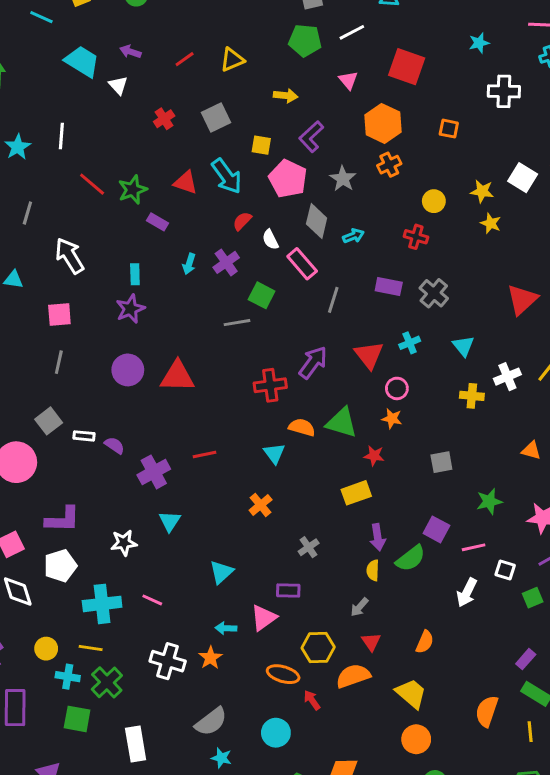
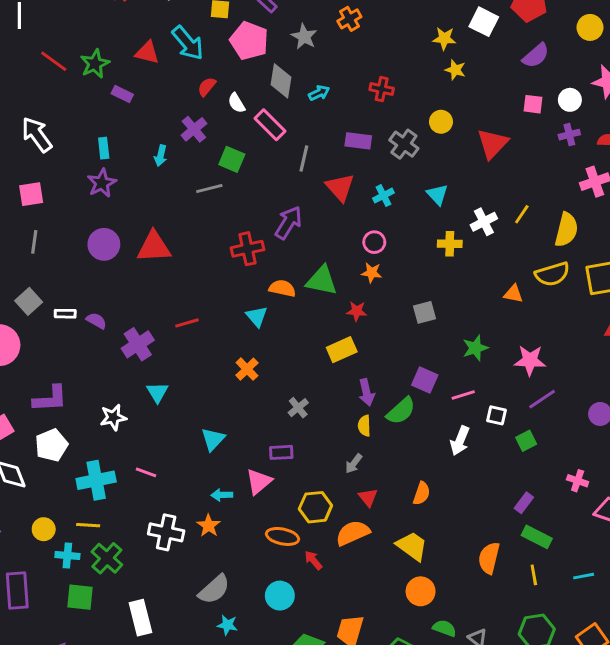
yellow circle: (434, 201) -> (441, 122), moved
cyan arrow: (189, 264) -> (161, 156), moved
red triangle: (369, 355) -> (340, 187), moved

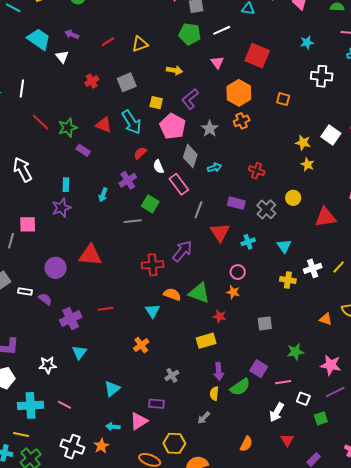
red triangle: (493, 144) -> (326, 217), turned 30
pink square: (31, 194) -> (28, 224), moved
purple circle: (104, 244) -> (56, 268), moved
red triangle: (368, 497) -> (287, 440), moved

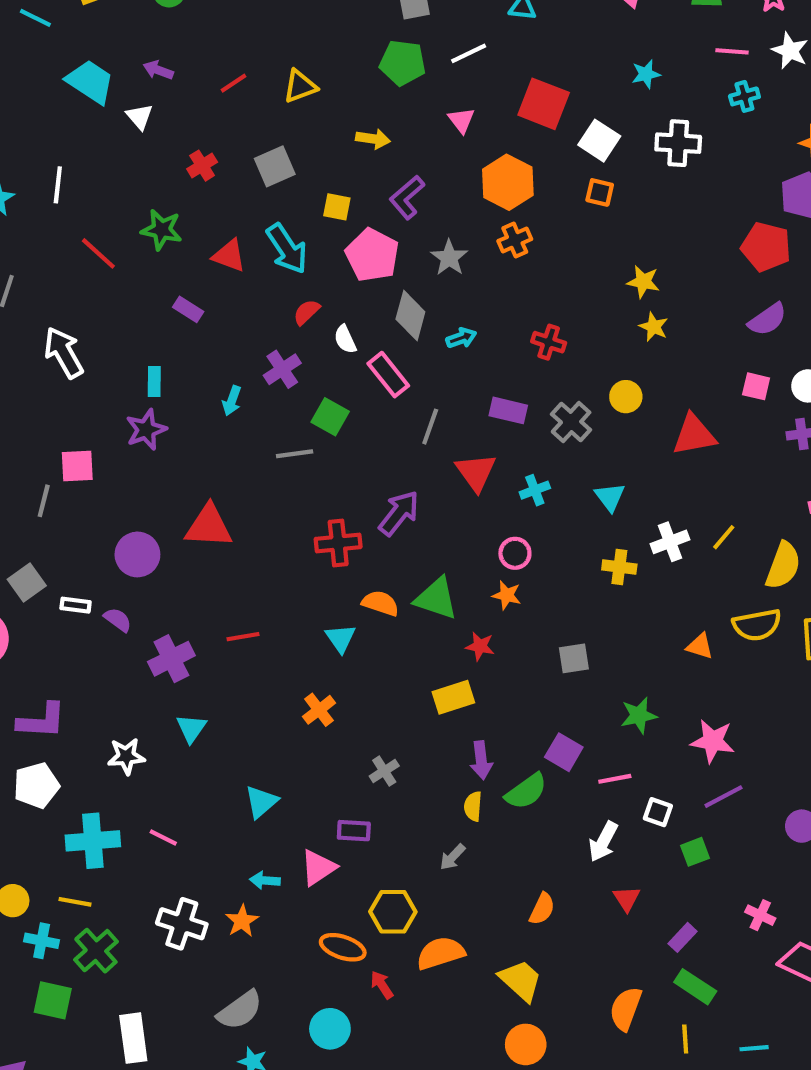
green star: (68, 128) -> (162, 230), moved, turned 30
white square: (331, 135) -> (599, 141), moved

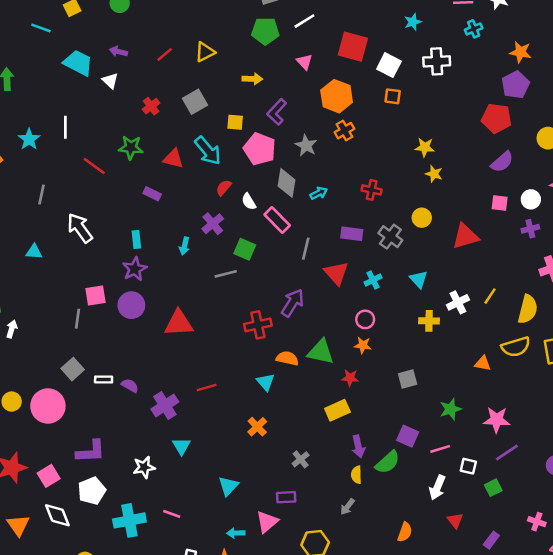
purple circle: (137, 554) -> (131, 305), moved

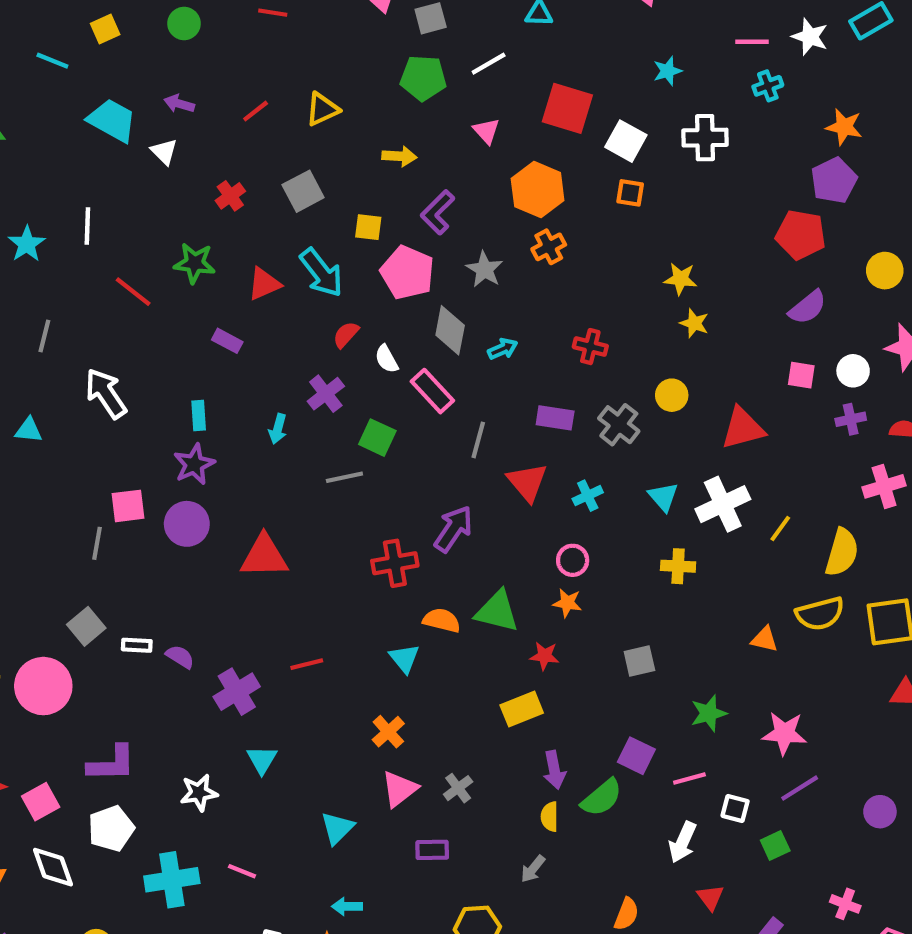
red triangle: (173, 159) -> (264, 284), turned -40
white cross: (458, 302) -> (723, 504), moved, size x1.4
pink triangle: (267, 522) -> (400, 789), moved

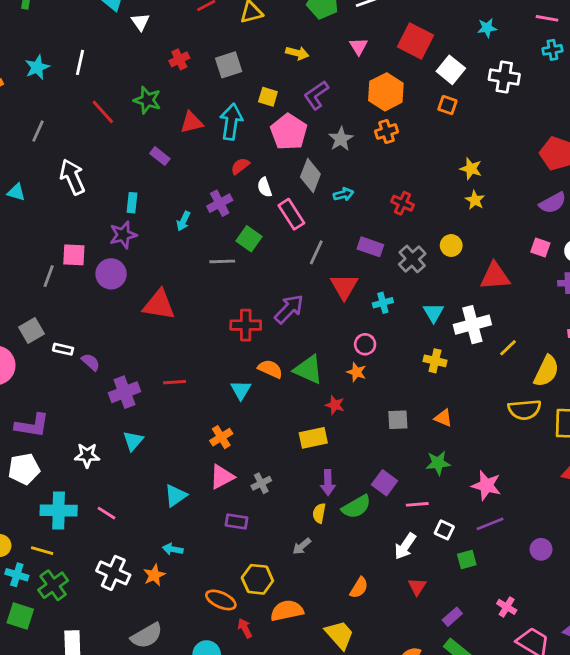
cyan arrow: (321, 273) -> (231, 122), turned -144
orange triangle: (765, 639) -> (443, 418), moved

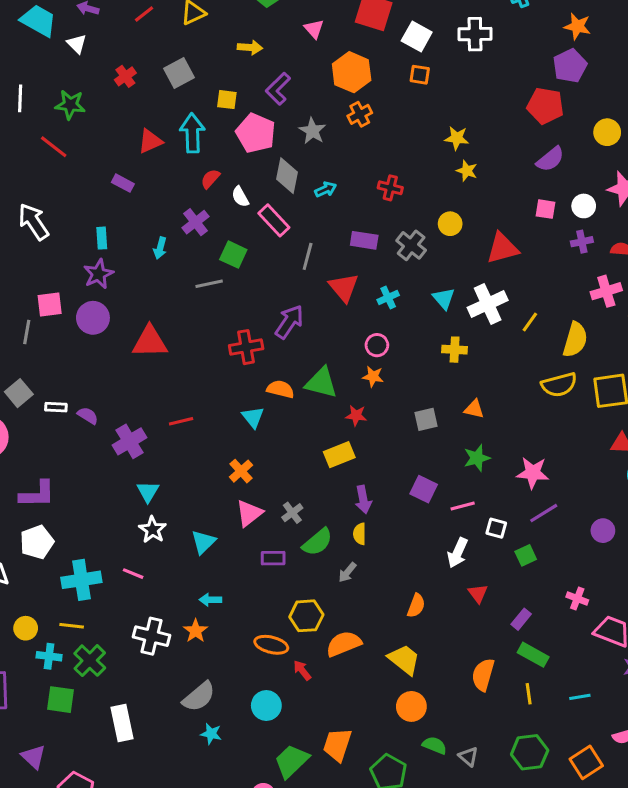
green star: (147, 100) -> (70, 105), moved
white star: (87, 455) -> (152, 530), moved, turned -30
green semicircle: (356, 507) -> (317, 542), moved

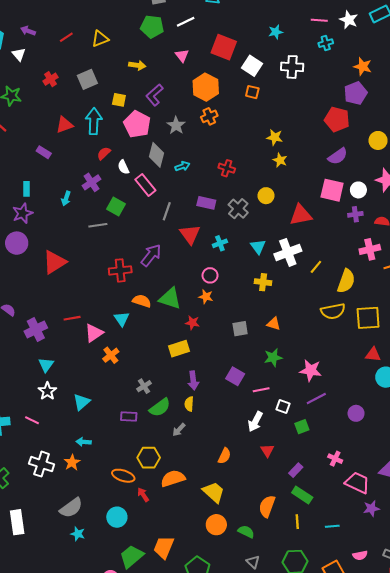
pink square: (546, 209) -> (332, 190), size x1.6
red triangle: (150, 342) -> (55, 262), turned -35
pink triangle: (249, 513) -> (94, 333), moved
green semicircle: (435, 745) -> (246, 532), moved

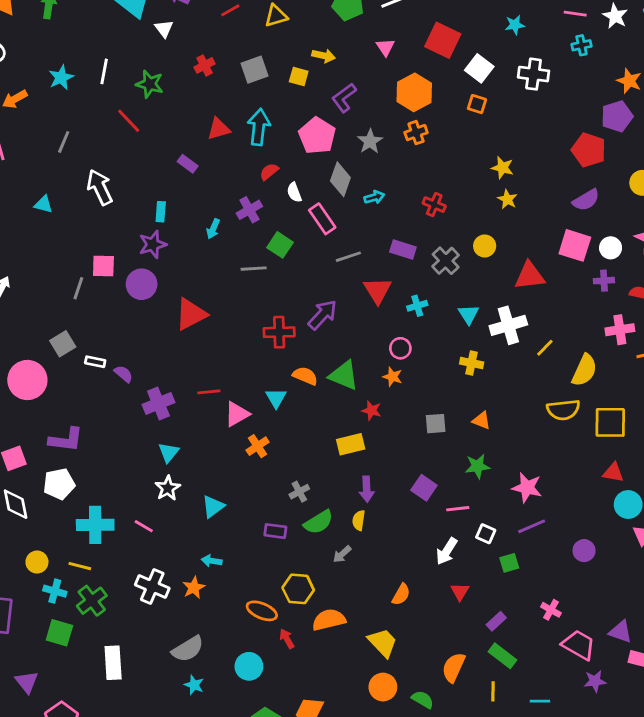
yellow square: (119, 100) -> (299, 77), moved
gray line: (167, 211) -> (348, 257), turned 48

